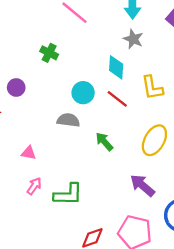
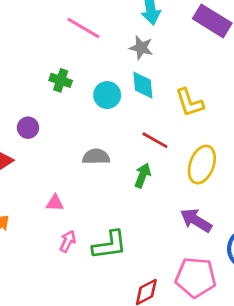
gray star: (133, 39) -> (141, 48), moved
cyan circle: (83, 93) -> (107, 95), moved
red line: (117, 99) -> (155, 140), moved
green arrow: (104, 142) -> (143, 175), turned 72

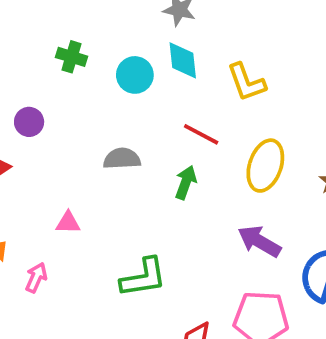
pink arrow: (68, 241) -> (36, 278), moved

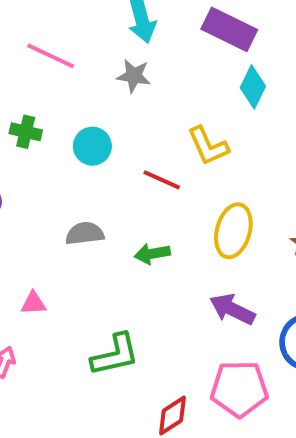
cyan diamond: (183, 60) -> (253, 87), moved, turned 36
red line: (201, 134) -> (162, 180), moved
green arrow: (186, 182) -> (152, 254), turned -116

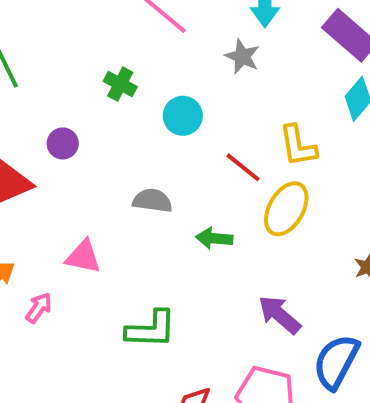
yellow ellipse: (233, 231) -> (286, 209), moved
pink triangle: (34, 303) -> (83, 257), size x1.4

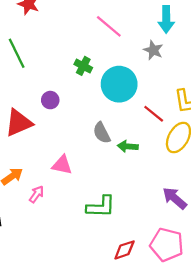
cyan circle: (183, 116) -> (119, 84), size x1.6
gray semicircle: (152, 201) -> (102, 133), turned -125
green arrow: (214, 238) -> (128, 146), moved

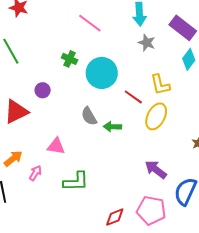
gray star: (153, 50) -> (147, 43), moved
green L-shape: (101, 207) -> (76, 182), moved

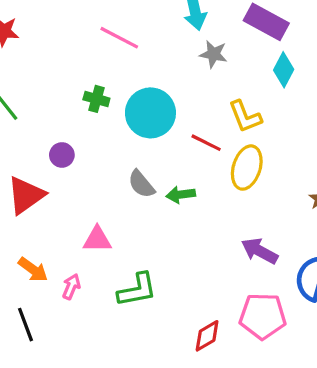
orange arrow: (13, 159) -> (33, 270), turned 84

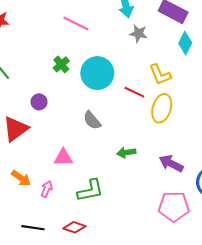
green cross: (96, 99) -> (61, 64), turned 35
green arrow: (181, 195) -> (126, 153), moved
black line: (26, 325) -> (33, 228), moved, turned -60
red diamond: (207, 336) -> (74, 227), moved, turned 50

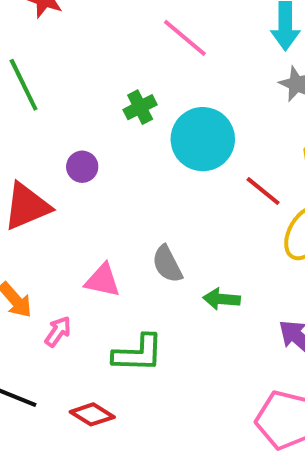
gray semicircle: (92, 120) -> (167, 264), moved

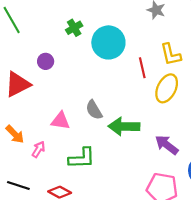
red line: (263, 191) -> (142, 68), turned 42
green arrow: (222, 299) -> (124, 126), size x1.6

